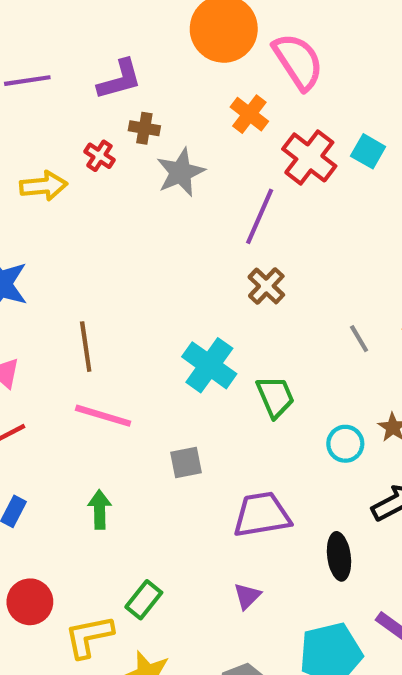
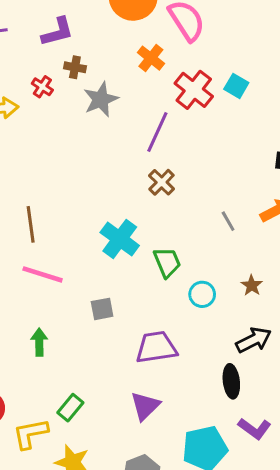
cyan circle: (345, 444) -> (202, 294), moved
black ellipse: (339, 556) -> (231, 381), moved
purple triangle: (247, 596) -> (145, 406), size x1.5

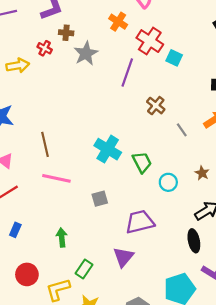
cyan square: (236, 86) -> (174, 58), moved
brown cross: (162, 182) -> (156, 106), moved
green arrow: (39, 342) -> (62, 237), moved
purple triangle: (145, 406) -> (123, 257), moved

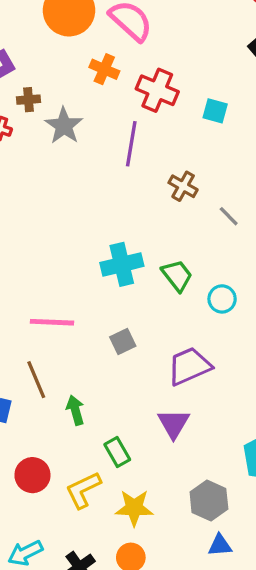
cyan square: (174, 58) -> (215, 111), moved
brown line: (45, 144) -> (36, 380), moved
cyan cross: (108, 149) -> (122, 264), turned -35
green rectangle: (84, 269) -> (117, 452), turned -54

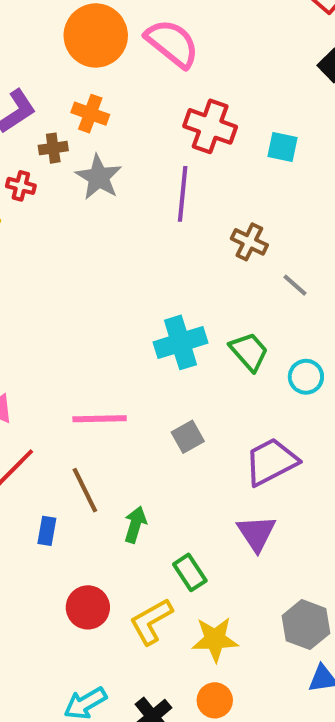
orange cross: (104, 69) -> (90, 114), moved
gray line: (229, 216) -> (295, 285), moved
green arrow: (75, 410) -> (135, 525), turned 36

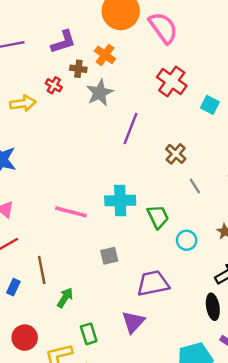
purple line: (183, 194) -> (131, 128), moved
pink line: (100, 419) -> (71, 212), moved

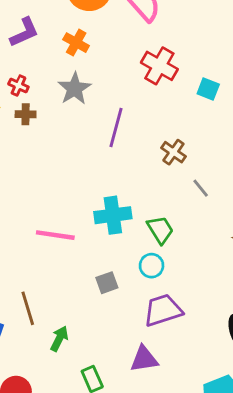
brown cross: (78, 69) -> (26, 114), moved
cyan circle: (187, 240) -> (152, 266), moved
purple triangle: (133, 322) -> (144, 359), turned 45

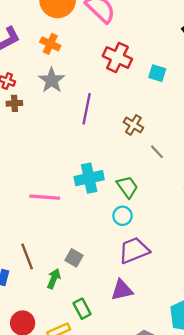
gray square: (107, 283) -> (74, 258), moved, turned -36

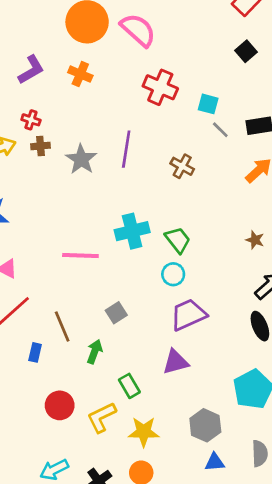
gray star: (52, 80) -> (81, 159), moved
gray line: (157, 152) -> (220, 130), moved
gray square: (74, 258) -> (116, 313), moved, turned 30

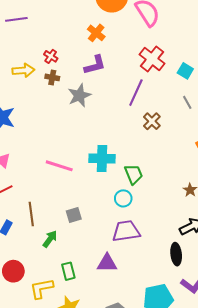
purple L-shape: (31, 70) -> (95, 65), moved
cyan square: (208, 104) -> (185, 71), moved
purple line: (126, 149) -> (136, 93), moved

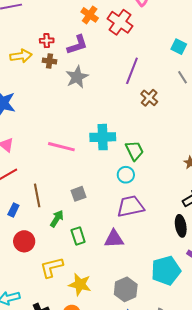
red cross: (51, 56) -> (47, 41), turned -32
red cross: (152, 59) -> (120, 22), moved
purple L-shape: (95, 65) -> (77, 45), moved
red circle: (13, 271) -> (24, 241), moved
green rectangle: (68, 271) -> (78, 236), moved

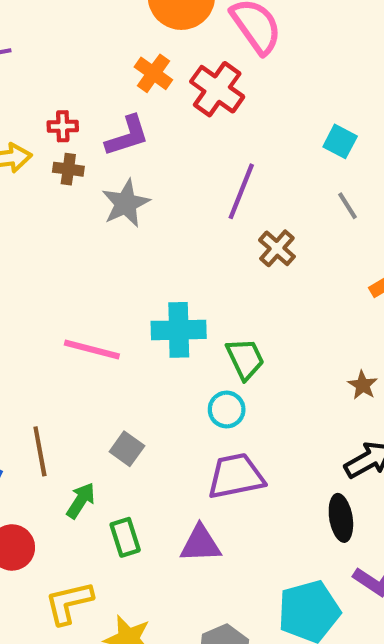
gray square: (79, 194) -> (127, 449), turned -35

